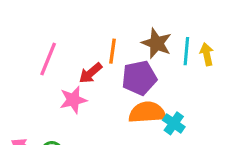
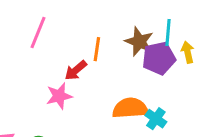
cyan line: (186, 51) -> (168, 32), moved
pink line: (48, 59) -> (38, 32), moved
purple pentagon: (139, 78) -> (159, 58), moved

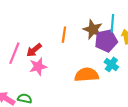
pink line: (38, 32) -> (14, 53), moved
red arrow: (76, 70) -> (34, 50), moved
cyan cross: (156, 119) -> (111, 64), moved

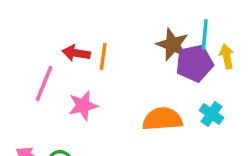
orange line: (64, 35) -> (103, 56), moved
red arrow: (34, 50) -> (76, 53), moved, turned 49
cyan cross: (111, 64) -> (211, 114), moved

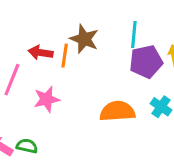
cyan line: (205, 34) -> (134, 34), moved
brown star: (173, 45) -> (84, 39), moved

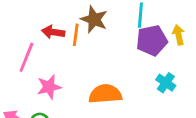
pink star: (47, 99) -> (49, 87), moved
orange semicircle: (117, 111) -> (105, 94), moved

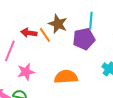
orange line: (76, 35) -> (45, 35), turned -42
purple pentagon: (152, 40) -> (84, 39), moved

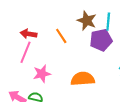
brown star: (58, 24) -> (87, 21), moved
red arrow: (29, 33) -> (29, 34), moved

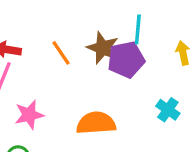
brown star: (87, 21) -> (103, 48), moved

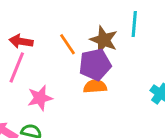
purple pentagon: (126, 60) -> (95, 65), moved
orange semicircle: (96, 123) -> (95, 86), moved, size x0.7

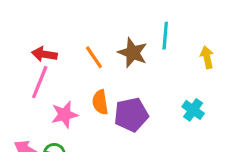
purple pentagon: (95, 65) -> (131, 115), moved
orange semicircle: (95, 86) -> (100, 102), moved, turned -95

